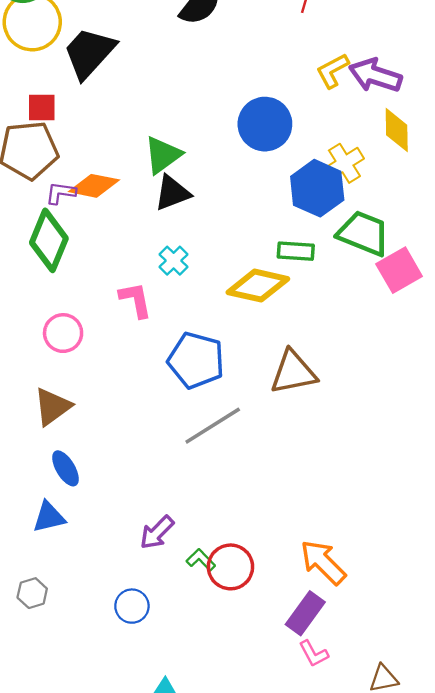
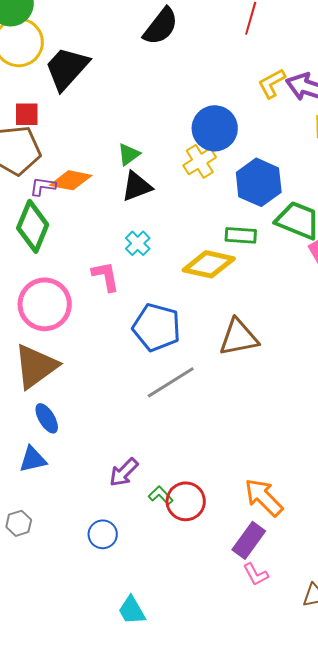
green triangle: (163, 155) -> (129, 154), size x0.7
yellow cross: (344, 163) -> (200, 161), moved
pink circle: (63, 333) -> (45, 304), size x1.6
brown triangle: (52, 407) -> (36, 366), size x1.4

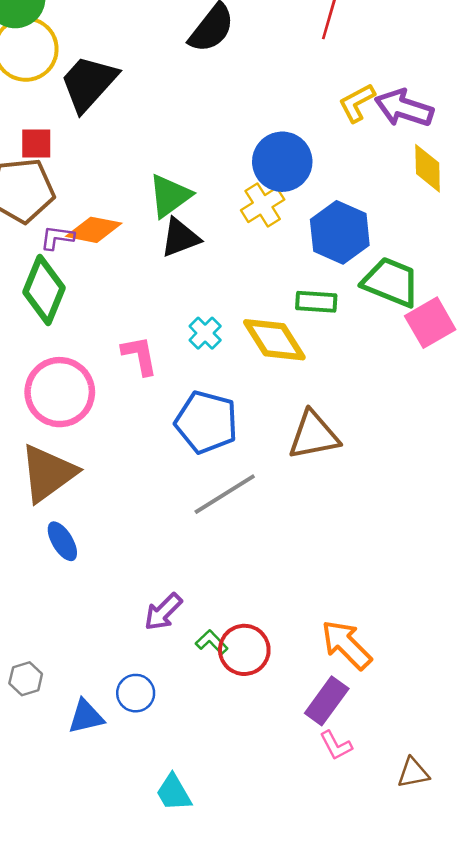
green triangle: (129, 154) -> (170, 196), size x1.5
cyan cross: (138, 243) -> (205, 333), moved
yellow diamond: (209, 264) -> (274, 340), turned 45
blue triangle: (33, 459) -> (86, 717), moved

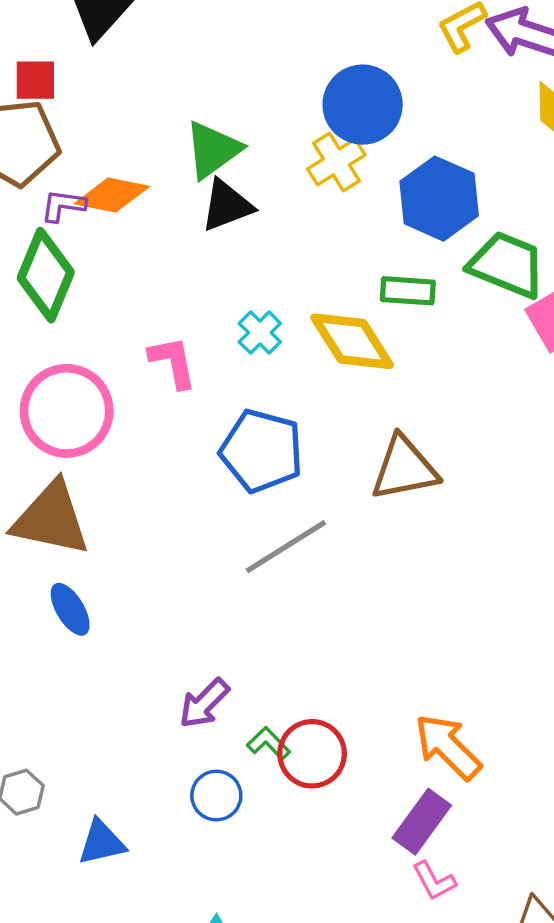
brown triangle: (48, 473) -> (51, 519), turned 48
blue circle: (136, 693) -> (216, 796), moved

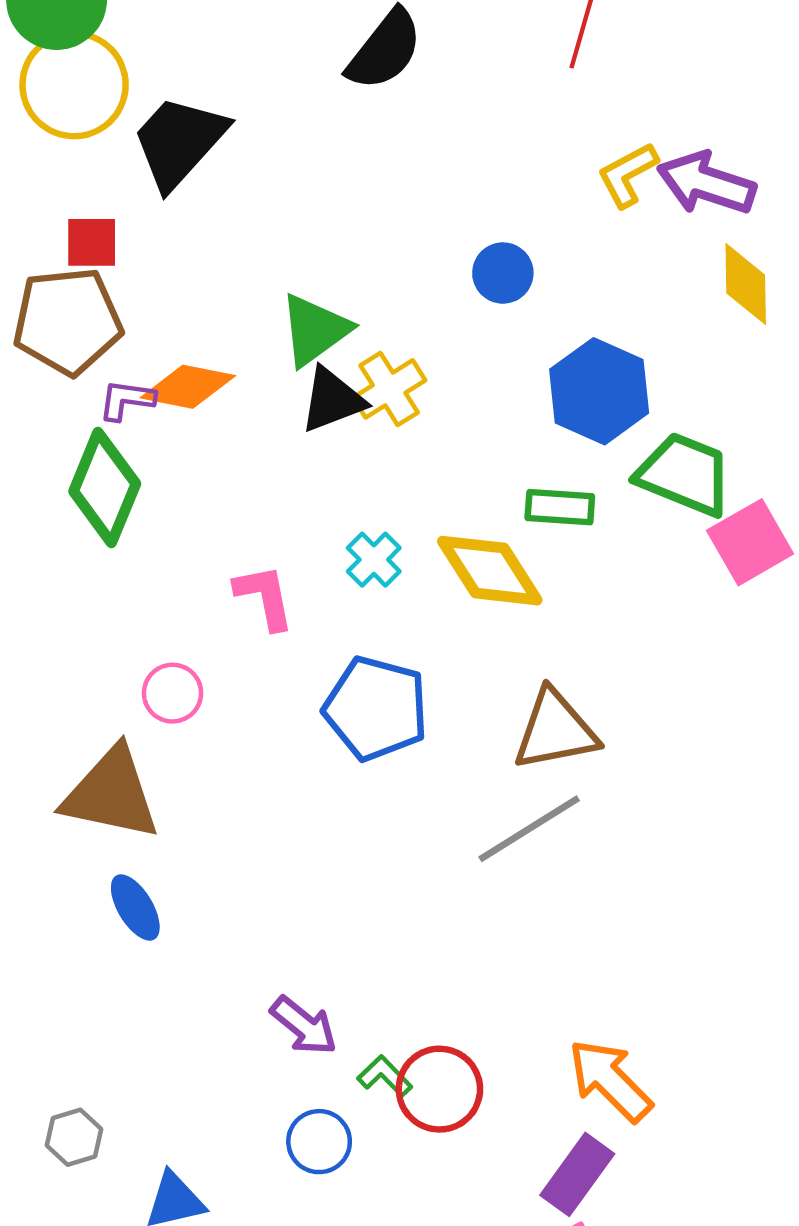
blue circle: (363, 105) -> (503, 273), size x0.6
yellow cross: (336, 162) -> (389, 389), moved
pink circle: (67, 411) -> (173, 693), moved, size x0.5
gray line: (286, 547) -> (529, 829), moved
purple arrow: (204, 703) -> (304, 1026), turned -96

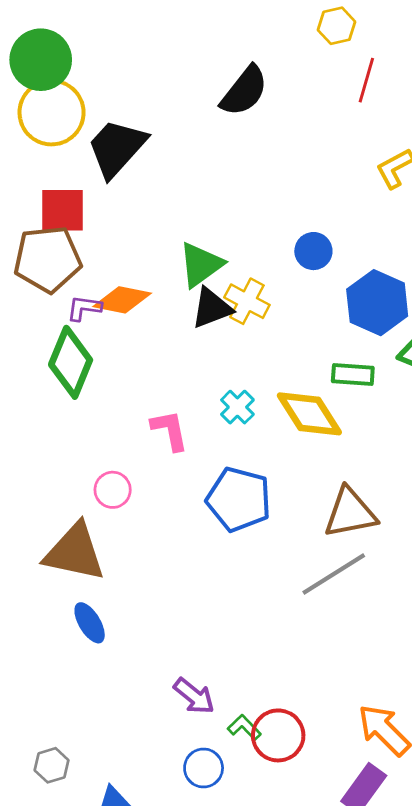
red square: (92, 242) -> (62, 210), size x1.4
blue circle: (503, 273) -> (313, 251), moved
yellow cross: (389, 389) -> (247, 301), turned -30

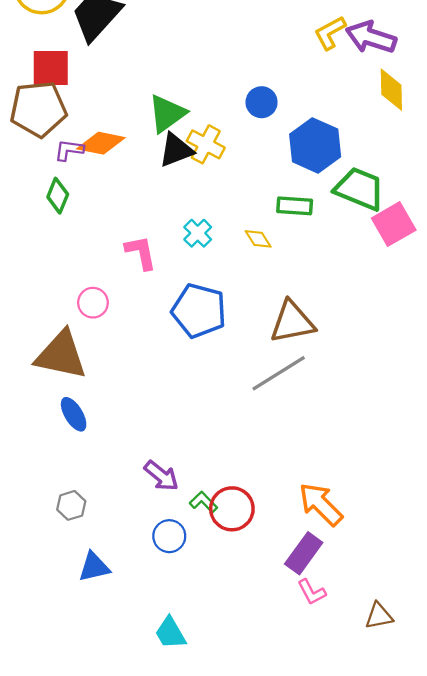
green diamond: (71, 362) -> (58, 196), size x0.6
yellow diamond: (309, 414) -> (258, 239), size x0.5
gray hexagon: (52, 765) -> (71, 505), moved

